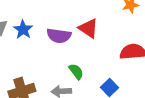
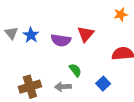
red triangle: (88, 28) -> (86, 34), turned 36

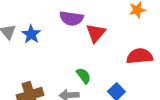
purple semicircle: (61, 40) -> (71, 18), moved

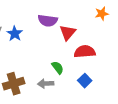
red semicircle: (140, 56) -> (85, 52), moved

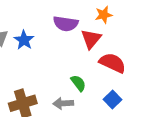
orange star: (102, 14) -> (104, 15), moved
red semicircle: (85, 52) -> (113, 63), turned 30

